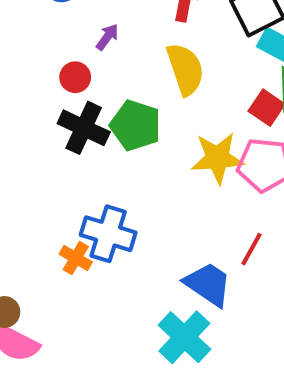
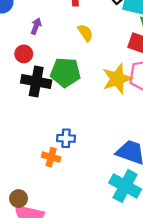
yellow semicircle: (185, 69) -> (85, 33), size x0.6
blue cross: (108, 234) -> (66, 138), size x0.6

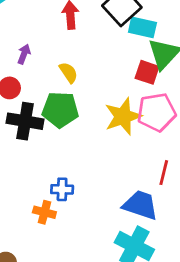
yellow semicircle: (85, 33) -> (68, 72), moved

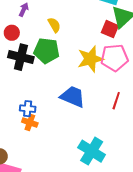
blue cross: (62, 189) -> (28, 109), moved
blue trapezoid: (140, 205) -> (73, 97), moved

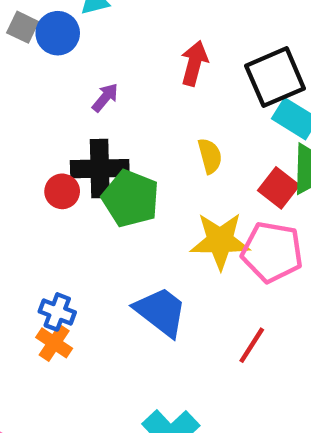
yellow semicircle: (54, 25) -> (210, 156), moved
red circle: (12, 33) -> (62, 191), moved
black cross: (21, 57) -> (100, 169), moved, turned -30

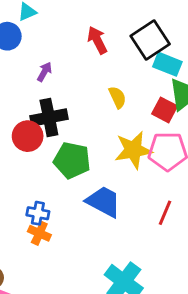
red arrow: (194, 63) -> (97, 40), turned -32
red circle: (62, 191) -> (28, 136), size x1.4
green pentagon: (131, 199) -> (72, 160), moved

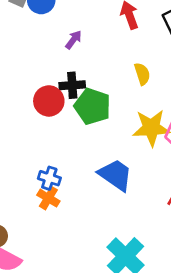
black cross: (49, 117) -> (72, 85), size x0.7
green pentagon: (72, 160) -> (92, 106), moved

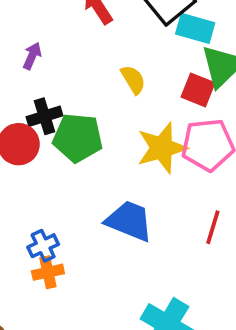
blue cross: (49, 178) -> (43, 246), turned -30
orange cross: (48, 198) -> (48, 272), turned -30

